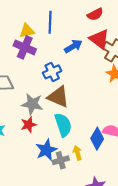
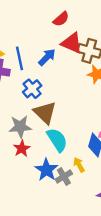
blue line: (50, 22) -> (20, 58), moved
brown triangle: (58, 97) -> (45, 113), turned 35

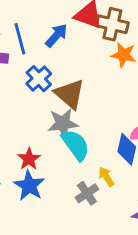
brown triangle: (45, 113) -> (70, 94), moved
gray star: (20, 127) -> (63, 123), moved
blue star: (46, 170) -> (29, 186), moved

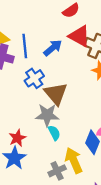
cyan semicircle: (76, 145) -> (54, 133), size x0.6
yellow arrow: (106, 177) -> (74, 160), size x1.6

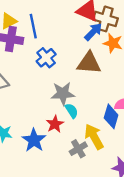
blue arrow: (53, 48) -> (93, 32), moved
brown triangle: (56, 94) -> (89, 63), moved, turned -40
red star: (17, 138) -> (55, 124), moved

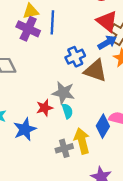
blue cross: (46, 58) -> (75, 57), moved
red star: (55, 124) -> (45, 108), moved

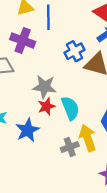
purple cross: (28, 29) -> (23, 41), moved
gray star: (63, 93) -> (44, 87), moved
cyan semicircle: (67, 111) -> (70, 108), size x1.5

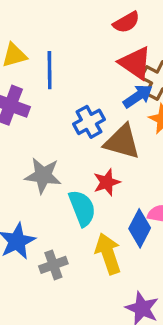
red star: (46, 106) -> (107, 182), moved
gray cross: (70, 147) -> (53, 265), moved

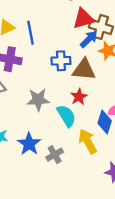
red triangle: (135, 63) -> (83, 19), turned -40
blue cross: (89, 122) -> (61, 61), turned 36

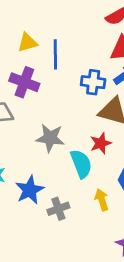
blue cross: (61, 61) -> (93, 82), moved
yellow arrow: (88, 141) -> (102, 200), size x0.7

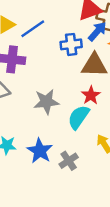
blue line: (55, 54) -> (33, 29), turned 70
cyan semicircle: (81, 164) -> (78, 117), turned -110

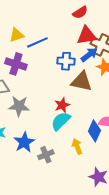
red star: (91, 95) -> (62, 105), moved
gray star: (46, 102) -> (19, 106), moved

